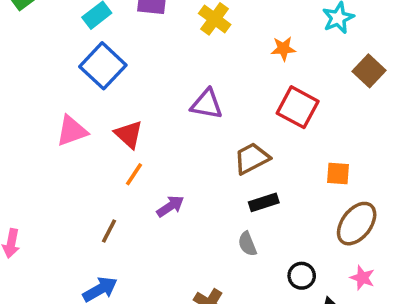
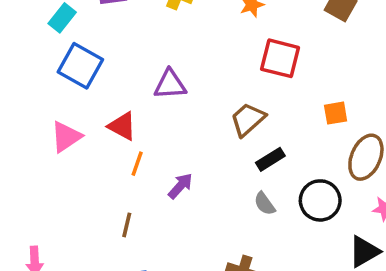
purple triangle: (207, 104) -> (170, 84), moved
black circle: (302, 276) -> (320, 200), moved, size x1.5

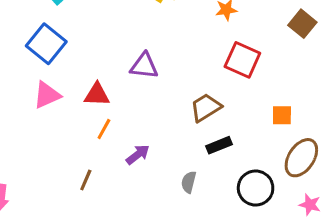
blue square: (80, 66) -> (46, 44), moved
red triangle: (122, 126) -> (97, 95), turned -36
gray semicircle: (265, 204) -> (189, 182), moved, turned 40

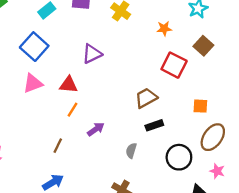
brown square: (302, 24) -> (203, 46), moved
purple triangle: (144, 66) -> (92, 54), moved, turned -35

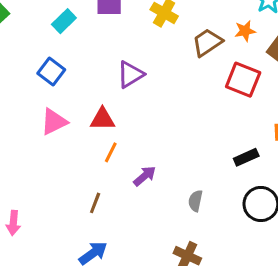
orange star: (164, 29) -> (245, 31), moved
blue square: (34, 47) -> (51, 72), size x0.7
brown trapezoid: (146, 98) -> (207, 42), moved
black rectangle: (154, 125) -> (246, 157), moved

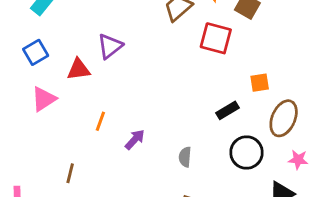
blue square: (51, 72) -> (36, 52), turned 30
red triangle: (102, 119) -> (79, 69), moved
brown line: (95, 203) -> (70, 173), moved

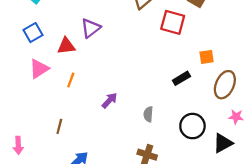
orange line: (100, 121) -> (71, 80), moved
black circle: (246, 152) -> (192, 126), moved

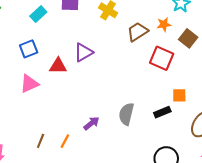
orange square: (207, 57) -> (179, 95), moved
orange line: (71, 80) -> (65, 141), moved
gray semicircle: (148, 114) -> (126, 114), moved, size x1.5

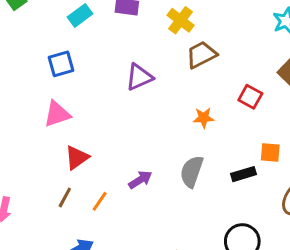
orange star: (164, 24) -> (204, 118), moved
brown trapezoid: (137, 32) -> (201, 55), moved
red square: (162, 58) -> (250, 97), size x0.7
red triangle: (58, 66) -> (77, 158), moved, turned -42

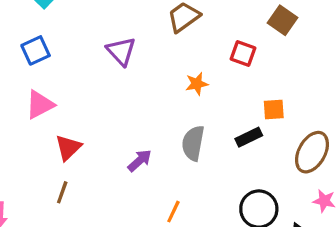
purple triangle: (139, 77) -> (121, 51), turned -40
orange line: (100, 201) -> (173, 212), moved

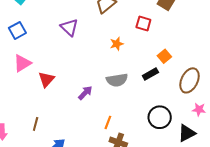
orange square: (274, 110) -> (164, 56), turned -32
gray semicircle: (193, 143) -> (117, 80), turned -105
red triangle: (68, 148) -> (46, 79), moved
brown line: (62, 192) -> (36, 124), moved

